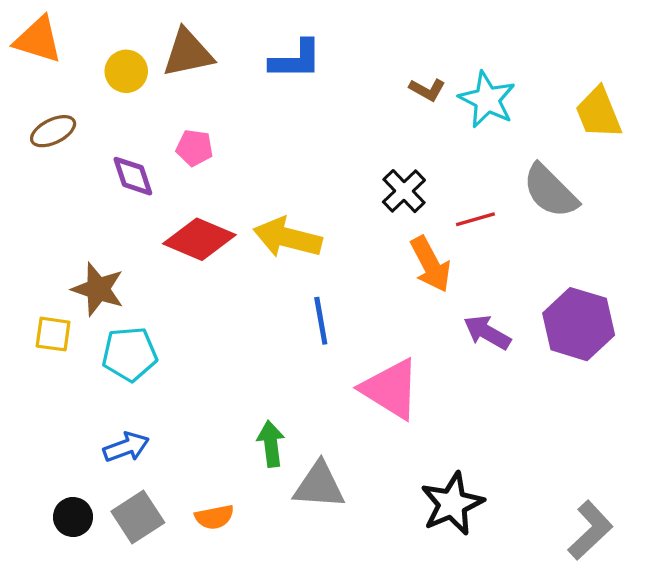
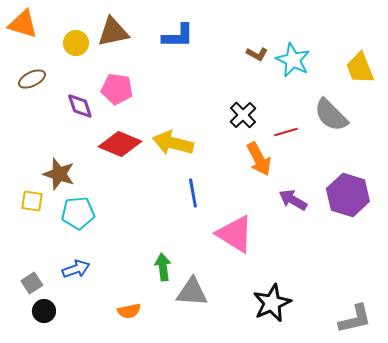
pink pentagon: (194, 148) -> (117, 89), size x1.4
gray square: (138, 517) -> (32, 283), moved, size x0.7
gray L-shape: (590, 530) -> (355, 319), turned 30

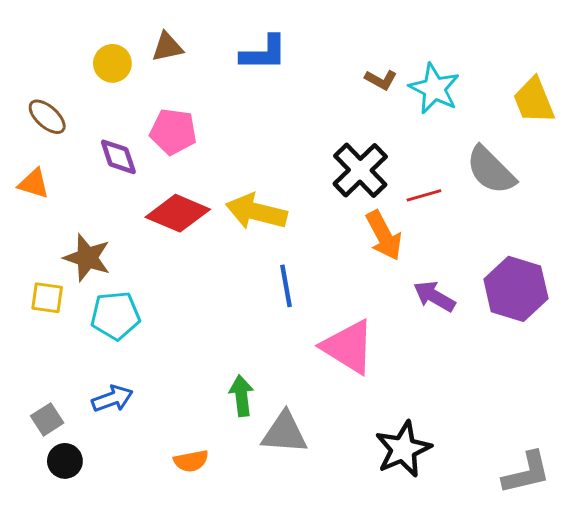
orange triangle: (23, 24) -> (34, 184), moved, size x0.7
brown triangle: (113, 32) -> (167, 47), size x0.7
brown ellipse: (32, 79) -> (47, 117), turned 68
black cross: (243, 115) -> (360, 170), size x1.4

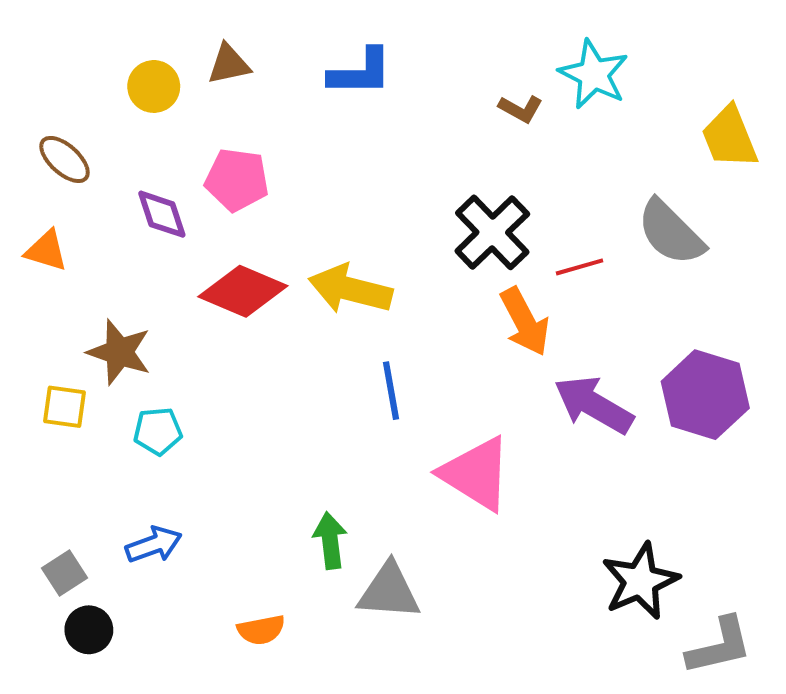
cyan star: (434, 89) -> (594, 74), moved
purple arrow: (434, 296) -> (594, 405), size x1.4
cyan pentagon: (115, 316) -> (158, 431), size x0.7
black star: (403, 449) -> (640, 581), moved

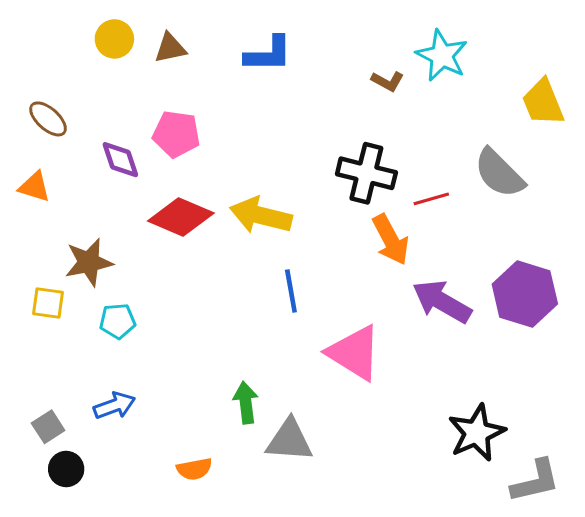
yellow circle: (154, 86) -> (114, 39), moved
black cross: (492, 232) -> (366, 173), turned -32
brown star: (119, 352) -> (89, 262), turned -30

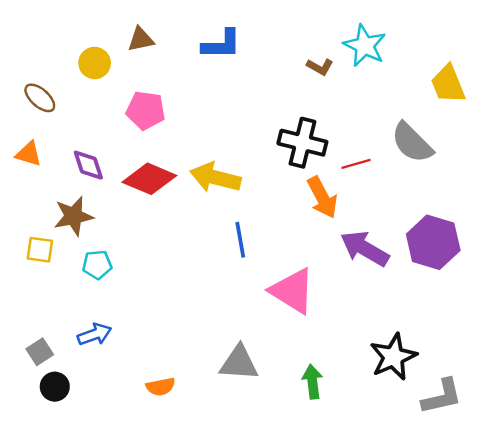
yellow circle: (114, 39) -> (95, 63), moved
purple diamond: (120, 160) -> (88, 165), moved
green arrow: (246, 403) -> (312, 382), moved

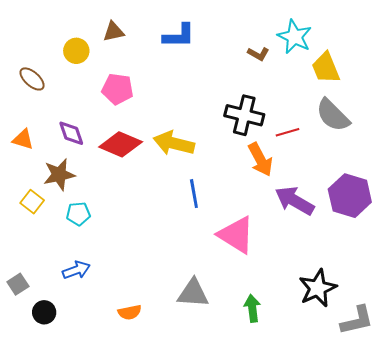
yellow trapezoid: (448, 84) -> (326, 68), moved
orange triangle: (29, 154) -> (23, 139), moved
yellow square: (40, 250) -> (32, 202), turned 30
gray square: (40, 352) -> (18, 284), moved

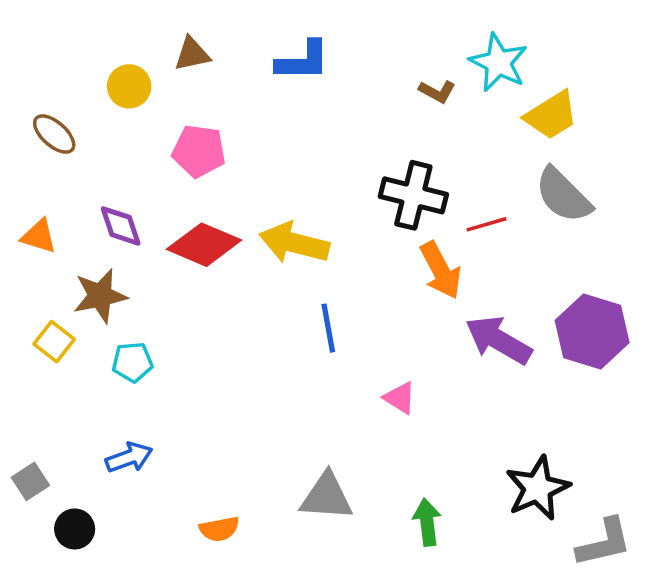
yellow trapezoid: (326, 68) -> (551, 115), turned -100
pink triangle: (236, 235) -> (400, 398), size x0.5

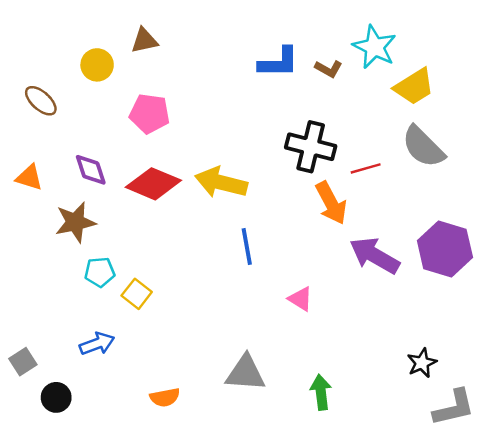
blue L-shape: (303, 61) -> (279, 62), moved
yellow square: (54, 342) -> (137, 294), moved
black star: (538, 488) -> (422, 363), moved, size x0.6

